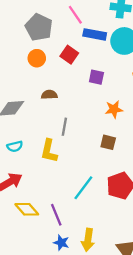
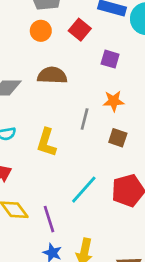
brown semicircle: (49, 95) -> (52, 75), size x1.5
orange star: (114, 109) -> (114, 101), moved
gray line: (64, 127) -> (85, 119), moved

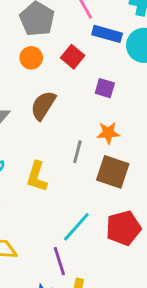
brown semicircle: (52, 75) -> (43, 105), turned -60
brown square: (118, 138) -> (113, 172), size x1.6
purple line: (49, 219) -> (59, 261), moved

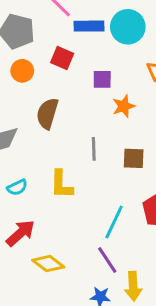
orange star: (108, 133) -> (124, 106), moved
brown square: (113, 172) -> (134, 158), size x0.7

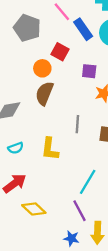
blue rectangle: (89, 26) -> (83, 29), turned 50
orange circle: (22, 71) -> (42, 68), moved

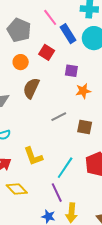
orange circle: (42, 68) -> (21, 62), moved
gray line: (77, 124) -> (59, 117), turned 56
yellow L-shape: (50, 149) -> (33, 156), moved, turned -30

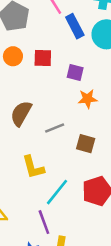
red square: (47, 52) -> (43, 58), moved, turned -35
brown semicircle: (31, 88) -> (21, 113), moved
yellow L-shape: (33, 156) -> (33, 167), moved

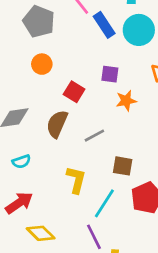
red square: (43, 58) -> (74, 92), moved, turned 36
brown square: (86, 144) -> (123, 166), moved
yellow L-shape: (33, 167) -> (76, 180), turned -145

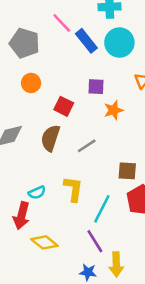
cyan semicircle: (21, 162) -> (37, 193), moved
brown square: (123, 166) -> (127, 171), moved
red arrow: (19, 203) -> (21, 216), turned 144

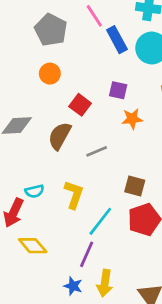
purple line: (95, 241) -> (87, 254), turned 45

